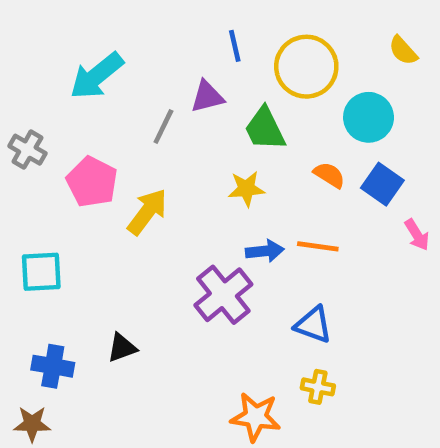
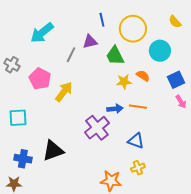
blue square: (382, 184) -> (176, 80), moved, turned 30
yellow star: (246, 189) -> (124, 82), moved
black triangle: (122, 348) -> (53, 151), size x1.6
yellow cross: (318, 387) -> (138, 168), turned -32

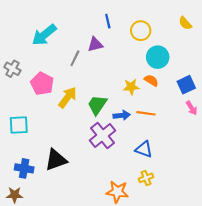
yellow circle: (133, 29) -> (141, 31), size x0.7
cyan circle: (160, 51) -> (158, 57), moved
green trapezoid: (115, 56) -> (97, 105), moved, turned 60

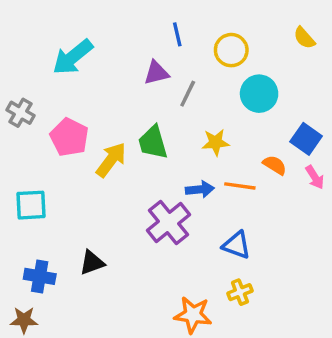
gray line: (75, 58) -> (188, 94), moved
orange semicircle: (151, 80) -> (275, 165), moved
blue square: (186, 85) -> (306, 139), turned -30
green trapezoid: (97, 105) -> (153, 142), moved, turned -50
black triangle: (56, 160) -> (92, 263), size x0.7

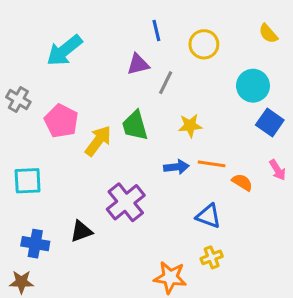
cyan circle: (259, 94) -> (253, 86), moved
orange semicircle: (275, 165) -> (242, 182), moved
pink arrow: (315, 177) -> (278, 170), moved
purple cross: (169, 222) -> (126, 202), moved

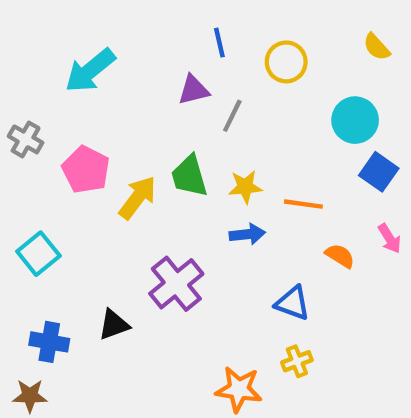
yellow star: (190, 126) -> (245, 187), moved
orange line: (212, 164) -> (303, 204), moved
cyan square: (28, 181) -> (38, 254), turned -36

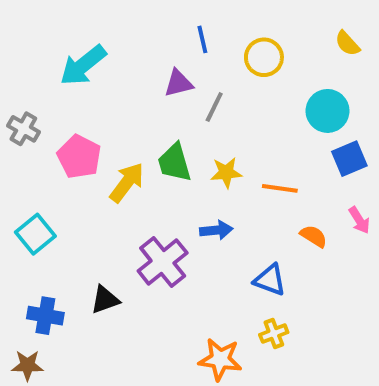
blue square: (379, 172) -> (349, 159), turned 32
blue arrow: (247, 234) -> (216, 230), moved

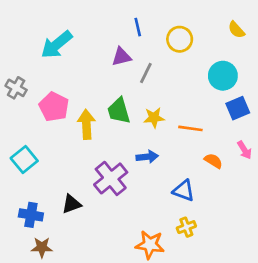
yellow arrow: (127, 182) -> (86, 124), turned -40
brown star: (27, 365) -> (42, 247), moved

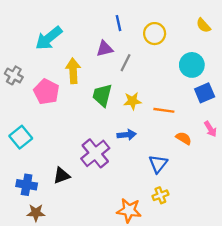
green trapezoid: (119, 111) -> (102, 95), turned 30
yellow arrow: (86, 124) -> (73, 71), moved
blue triangle: (184, 191) -> (158, 164), turned 48

